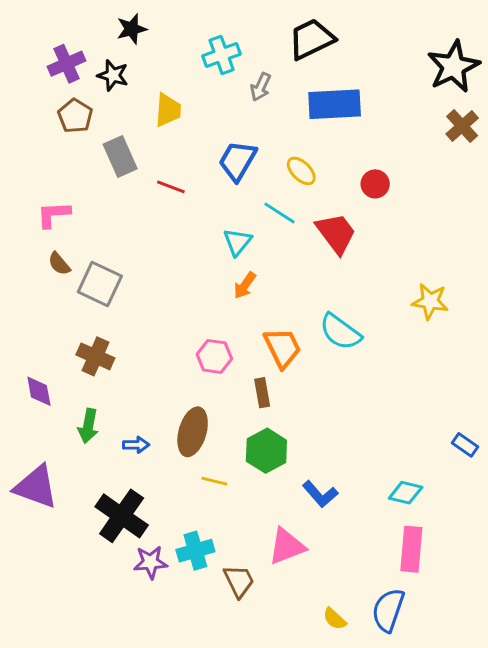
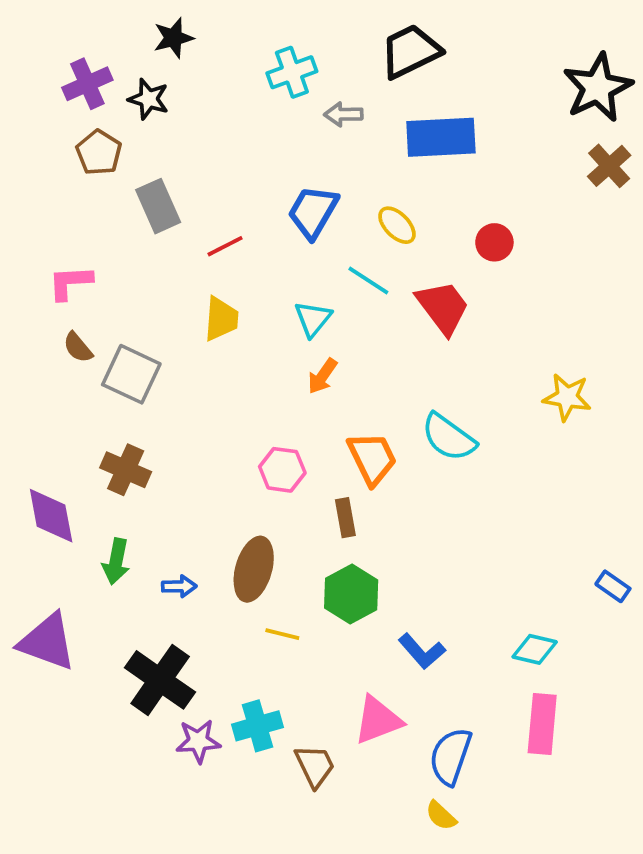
gray arrow: (261, 87) -> (343, 114), turned 64
yellow trapezoid: (168, 110) -> (221, 319), moved
red line: (171, 187) -> (225, 246), turned -48
purple diamond: (39, 391) -> (51, 516), size x1.4
blue semicircle: (388, 610) -> (450, 756), moved

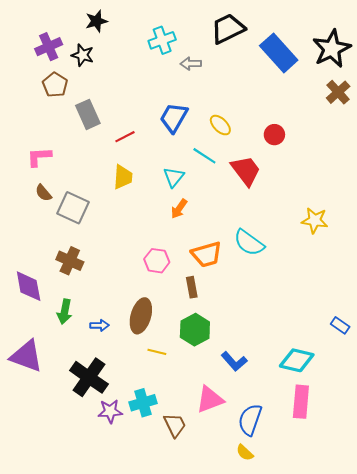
blue rectangle: (441, 137) -> (279, 53), moved, turned 51
orange trapezoid: (372, 458) -> (207, 254), turned 100
cyan diamond: (535, 649) -> (297, 360), size x1.4

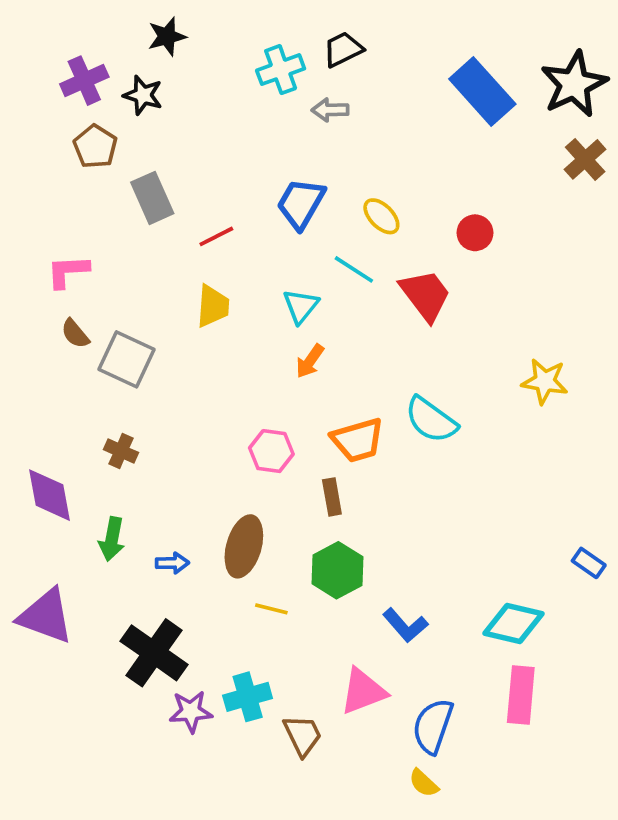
black trapezoid: (228, 29) -> (343, 49), moved, size x0.7
brown cross: (70, 261) -> (121, 451), size x0.7

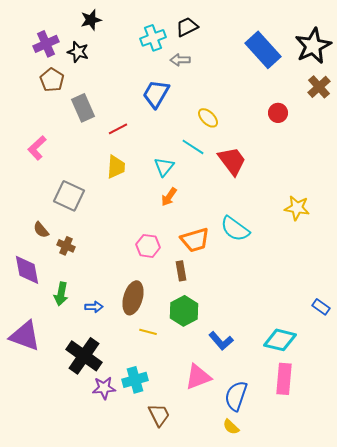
blue trapezoid: (301, 203) -> (156, 94), moved
red circle: (475, 233) -> (278, 113), moved
pink L-shape: (68, 271) -> (37, 148), turned -40
brown semicircle: (75, 334) -> (41, 230), moved
brown trapezoid: (303, 735) -> (159, 415), moved

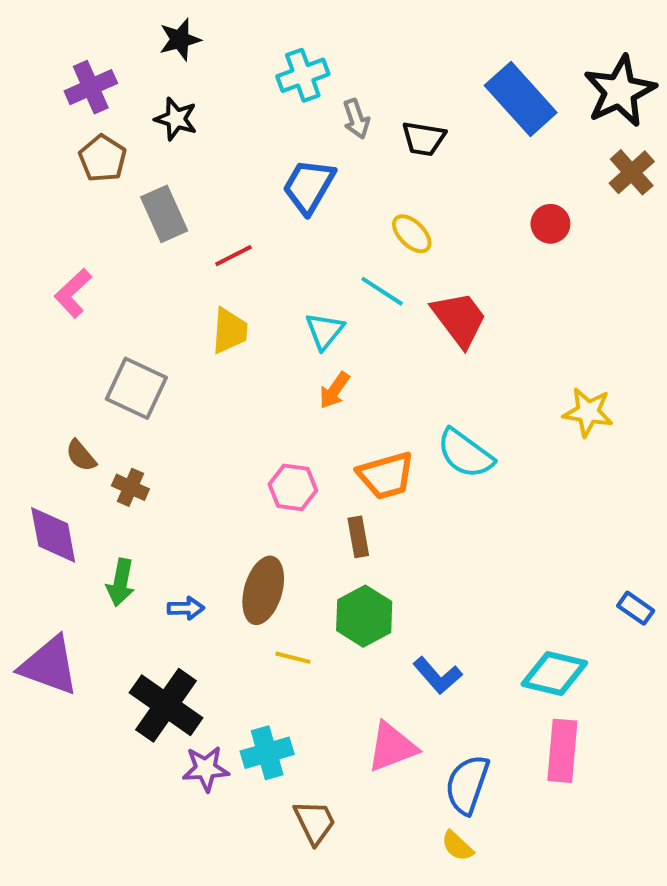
black trapezoid: (187, 27) -> (424, 139), moved, turned -145
black star: (78, 52) -> (176, 119), moved
gray arrow: (180, 60) -> (356, 119), turned -108

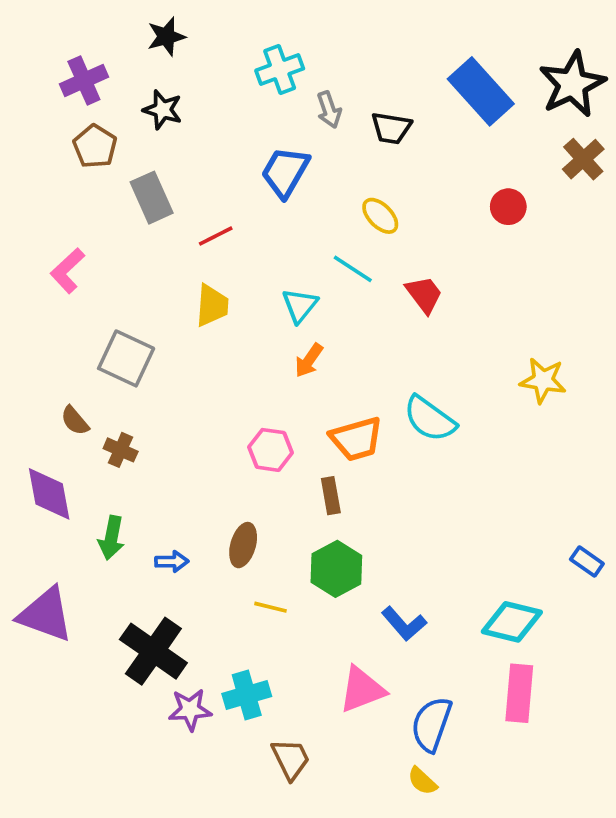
red trapezoid: (459, 319) -> (424, 294), size x0.7
brown ellipse: (263, 590) -> (243, 545), size x0.7

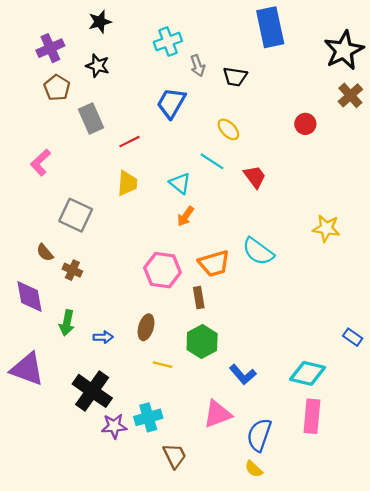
blue rectangle: (481, 91) -> (270, 27), moved, turned 30
cyan triangle: (300, 305) -> (180, 183), turned -30
pink hexagon: (271, 450) -> (162, 270), size x1.4

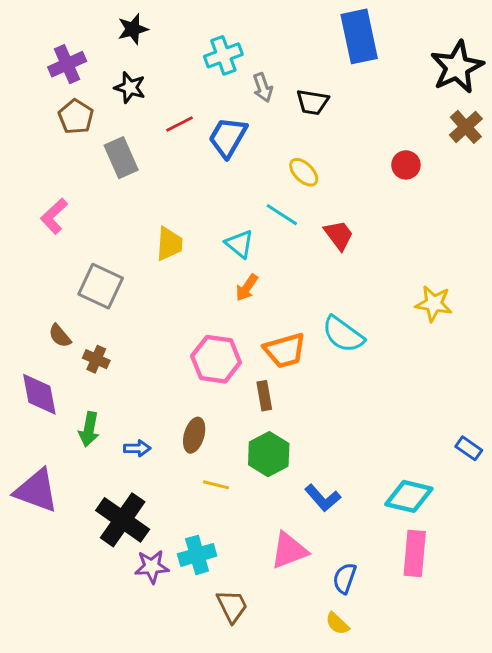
red line: (130, 142) -> (180, 124), moved
blue semicircle: (259, 435) -> (345, 578), size x0.7

